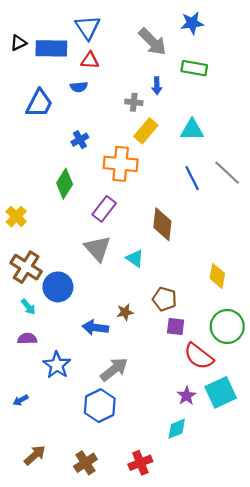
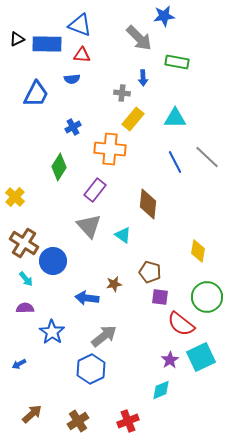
blue star: (192, 23) -> (164, 16), moved
blue triangle: (88, 27) -> (80, 25), turned -35

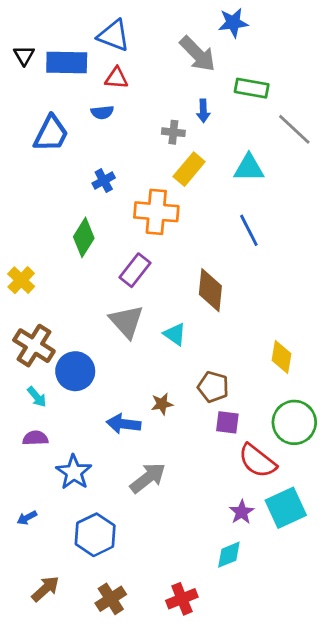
black triangle: (17, 39) -> (24, 55), turned -35
gray line: (207, 157) -> (294, 129), moved
blue hexagon: (91, 369) -> (95, 535), moved

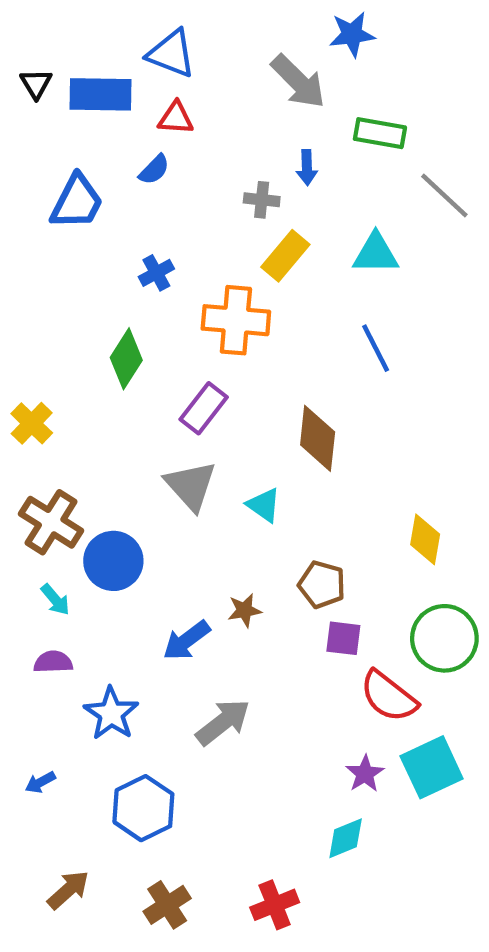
blue semicircle: (102, 112) -> (154, 170), turned -40
blue arrow: (124, 424) -> (186, 640), turned -44

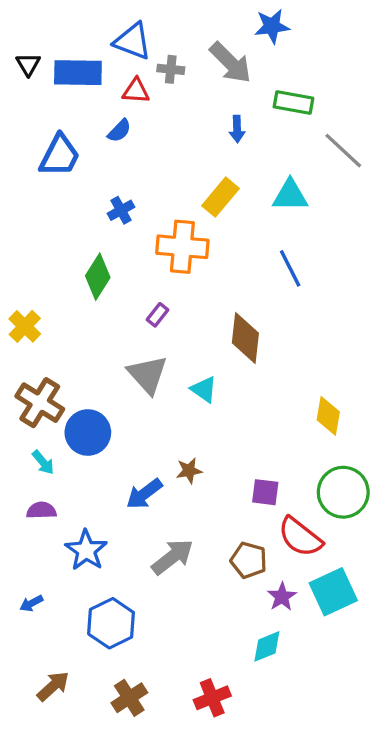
gray cross: (262, 200) -> (171, 69), moved
purple rectangle: (204, 408) -> (157, 315), size x0.6
brown pentagon: (322, 585) -> (249, 560), moved

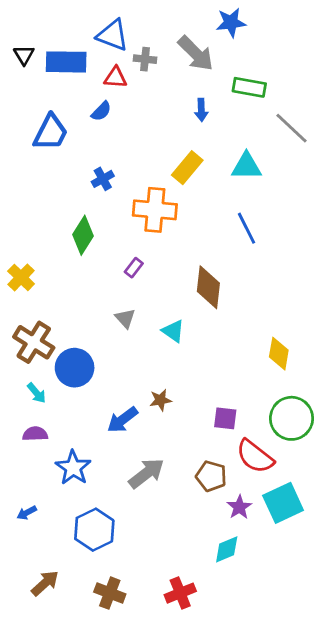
gray triangle: (148, 374) -> (125, 318), size x0.6
brown cross: (129, 698) -> (110, 593), turned -36

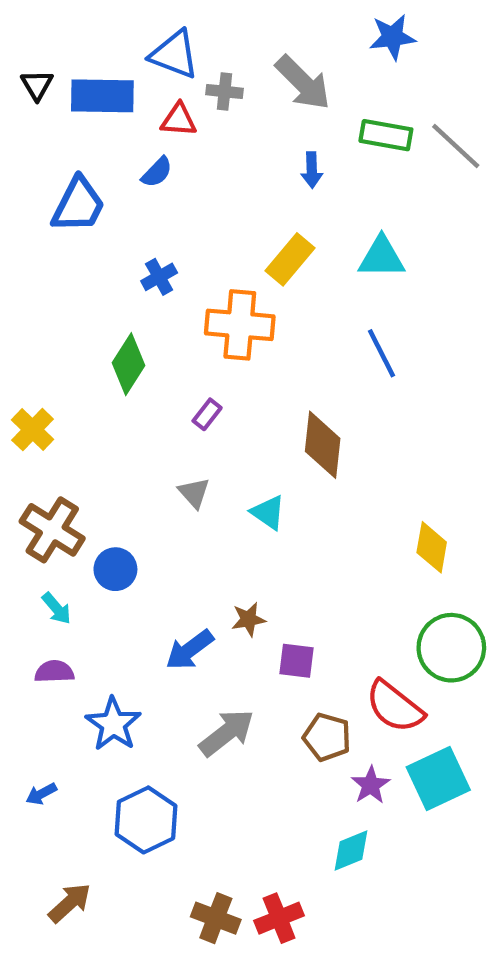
blue star: (231, 23) -> (392, 37), moved
gray line: (292, 128) -> (456, 146), moved
blue circle: (75, 368) -> (115, 569), size x0.7
purple square: (225, 418) -> (296, 661), moved
brown cross: (110, 593) -> (216, 918), moved

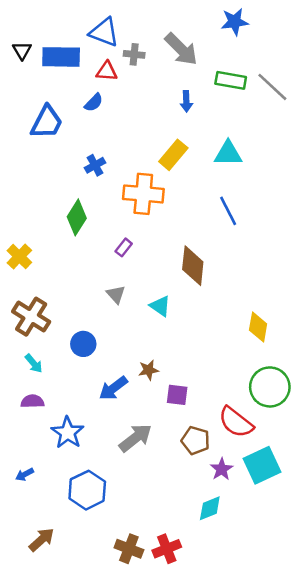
blue circle: (115, 569) -> (83, 344), moved

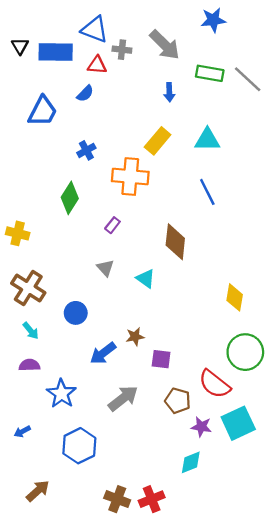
yellow cross: (19, 257) -> (18, 233), turned -30
purple star: (222, 469) -> (201, 427), turned -30

